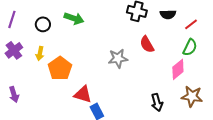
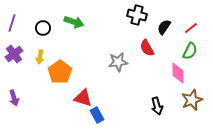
black semicircle: (168, 14) -> (164, 27), moved, turned 126
pink diamond: (178, 69) -> (178, 73), turned -50
brown star: (192, 96) -> (192, 100), turned -30

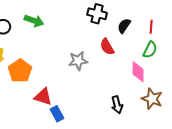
red line: (191, 28) -> (151, 27), turned -48
brown star: (192, 100) -> (152, 99), turned -30

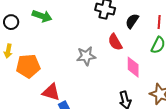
orange pentagon: (20, 71) -> (28, 66), turned 30
pink diamond: (138, 72) -> (133, 67), moved

